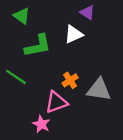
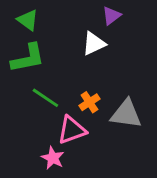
purple triangle: (87, 12) -> (111, 16), turned 49
green L-shape: (38, 46) -> (28, 58), moved
green line: (16, 77) -> (45, 98), moved

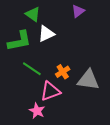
green triangle: (28, 20) -> (33, 14), moved
white triangle: (94, 44) -> (46, 34), moved

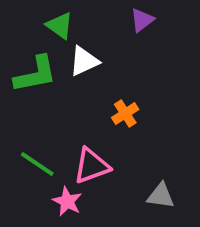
green line: (32, 69) -> (37, 164), moved
orange cross: (63, 72) -> (125, 114), moved
gray triangle: (88, 80) -> (161, 196), moved, size x0.7

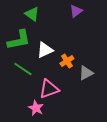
white triangle: (84, 61) -> (45, 50), moved
green line: (37, 164) -> (23, 69), moved
gray triangle: (161, 196) -> (86, 73), moved, turned -35

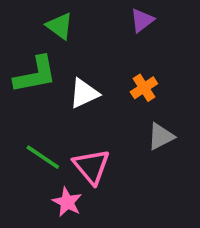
orange cross: (67, 61) -> (144, 88), moved
green line: (23, 69) -> (43, 157), moved
pink triangle: (49, 89) -> (91, 166), turned -50

